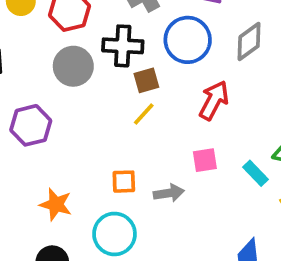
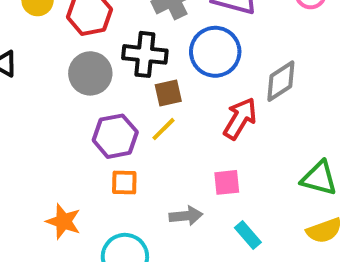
gray diamond: (249, 41) -> (281, 81), moved
purple hexagon: (31, 125) -> (115, 136), moved
cyan rectangle: (256, 173) -> (248, 235), moved
orange square: (124, 182) -> (124, 182), moved

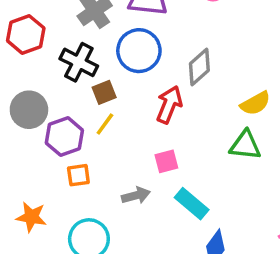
black cross: (145, 54) -> (79, 62), turned 30
gray circle: (90, 73) -> (29, 110), moved
yellow semicircle: (324, 230) -> (255, 103), moved
cyan rectangle: (248, 235) -> (192, 204), size x1.4

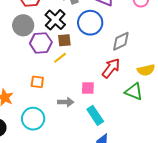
red arrow: (169, 105) -> (111, 68), moved
gray circle: (29, 110) -> (23, 25), moved
purple hexagon: (64, 137) -> (41, 43), moved

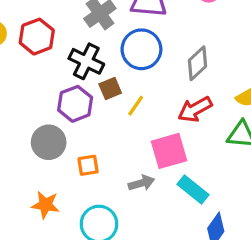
gray circle: (23, 25) -> (49, 142), moved
yellow line: (60, 58) -> (136, 106), moved
red arrow: (111, 68) -> (195, 109), turned -140
pink square: (88, 88) -> (169, 151), size x1.6

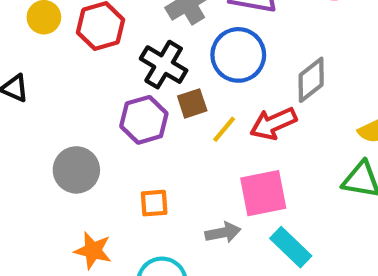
red arrow: (195, 109) -> (273, 123), moved
gray circle: (49, 142) -> (76, 170), moved

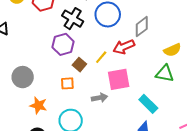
brown square: (192, 103) -> (79, 65), moved, turned -32
yellow line: (224, 129) -> (101, 57), moved
gray circle: (76, 170) -> (23, 77), moved
cyan rectangle: (291, 247) -> (148, 104), moved

